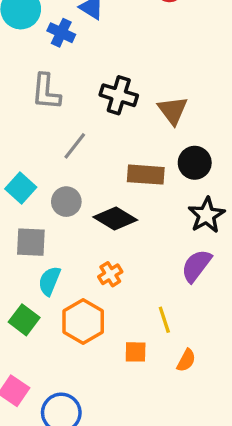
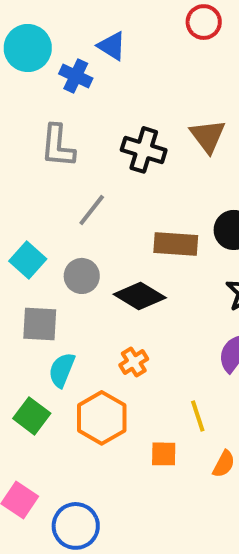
brown triangle: (173, 110) -> (208, 136), moved

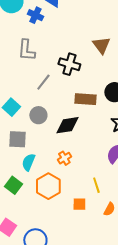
black cross: (144, 150) -> (69, 64), moved
black diamond: (140, 296) -> (67, 125), turned -40

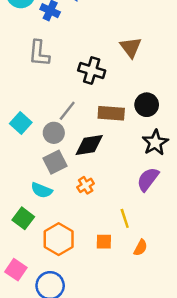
gray line: (43, 82) -> (67, 111), moved
gray square: (17, 139) -> (55, 162), moved, turned -30
cyan semicircle: (28, 162) -> (42, 190), turned -90
orange hexagon: (48, 186) -> (59, 239), moved

